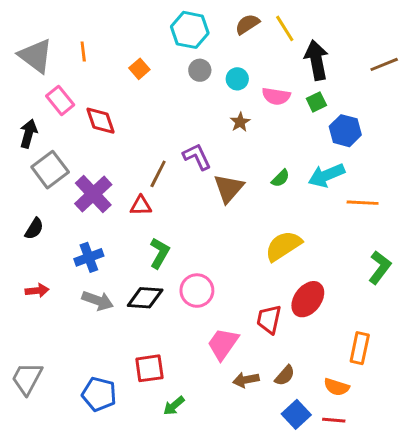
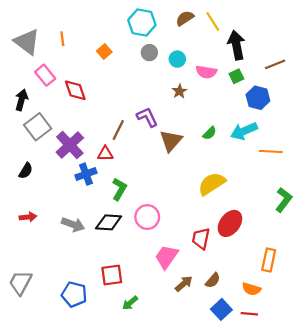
brown line: (384, 64) -> (275, 64), moved
blue cross: (89, 257) -> (86, 174), moved
brown arrow: (246, 380) -> (184, 284), turned 150

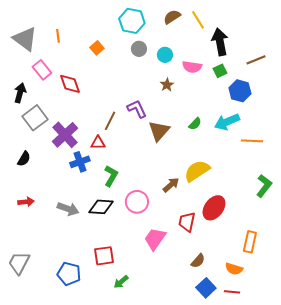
brown arrow: (184, 284) -> (171, 185), moved

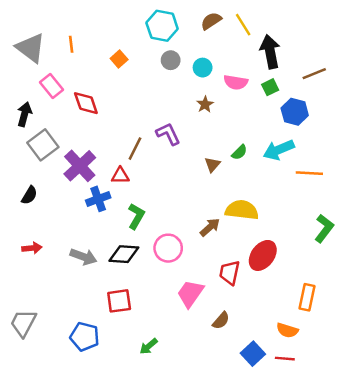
brown triangle: (159, 131) -> (212, 165), moved, size x0.6
yellow semicircle: (197, 171) -> (242, 210), turned 40
red square: (104, 256) -> (119, 301), moved
brown semicircle: (198, 261) -> (221, 321), moved

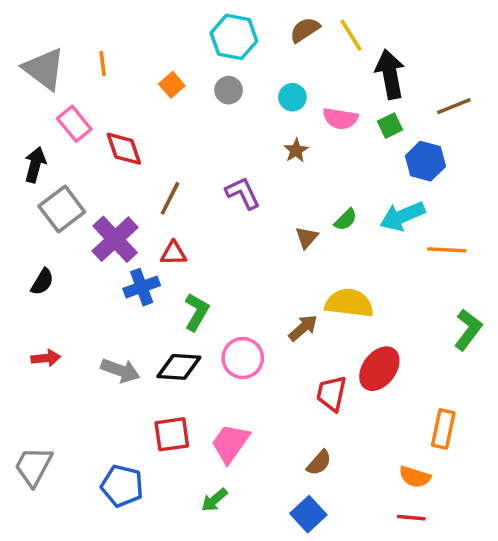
gray circle: (171, 60) -> (229, 90), moved
brown line: (135, 149) -> (170, 198), moved
pink trapezoid: (190, 294) -> (230, 443), moved
blue square: (253, 354) -> (308, 514), moved

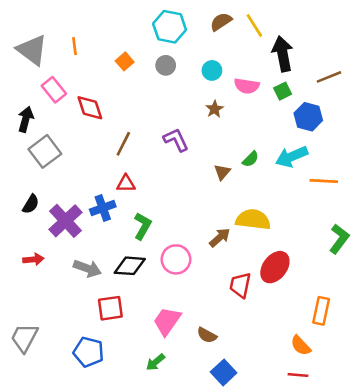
purple cross: (115, 239) -> (65, 221), moved
red square: (172, 434) -> (110, 308), moved
brown semicircle: (319, 463) -> (207, 335), moved, turned 78
orange semicircle: (415, 477) -> (301, 345), turned 30

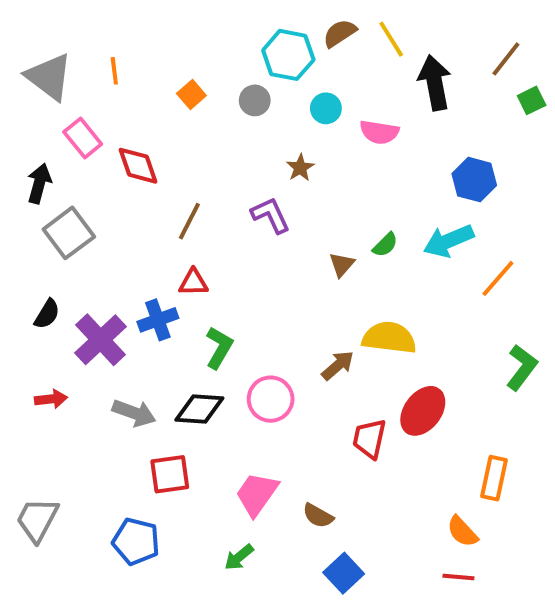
cyan hexagon: (170, 27) -> (288, 55), moved
brown line: (329, 77) -> (506, 59), moved, turned -30
green square: (283, 91) -> (532, 100), moved
brown star: (215, 109) -> (300, 168), moved
orange line: (324, 181) -> (498, 278), turned -52

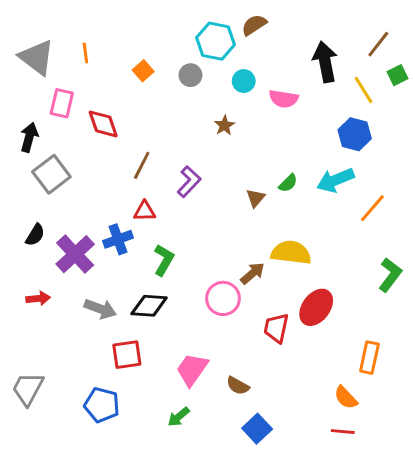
yellow line: (391, 39) -> (363, 90), moved
pink rectangle: (83, 138) -> (62, 103), turned 52
purple L-shape: (271, 215) -> (189, 182), moved, turned 68
pink circle: (271, 399) -> (223, 298), moved

